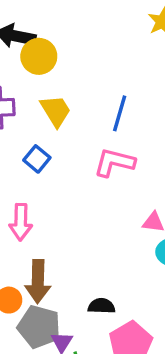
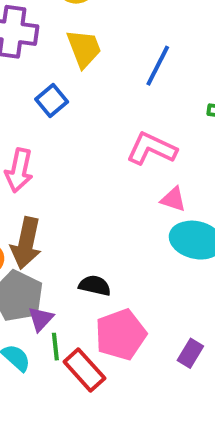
pink L-shape: (114, 162) -> (152, 149), moved

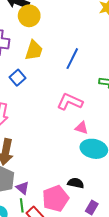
yellow trapezoid: (84, 49) -> (34, 50), turned 40
black semicircle: (95, 286) -> (76, 183), moved
purple triangle: (41, 319) -> (22, 188), moved, turned -32

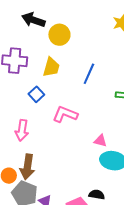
yellow circle: (29, 16) -> (59, 35), moved
pink L-shape: (70, 102) -> (65, 114), moved

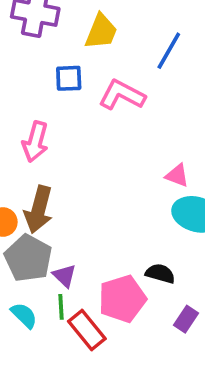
blue square: (36, 94) -> (69, 78), turned 35
pink L-shape: (65, 114) -> (122, 95), moved

